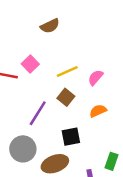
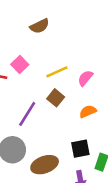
black square: (71, 137) -> (80, 149), moved

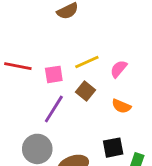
pink square: (20, 64) -> (54, 74), moved, turned 35
orange semicircle: (88, 111) -> (121, 106), turned -133

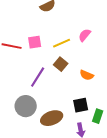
pink semicircle: (119, 69) -> (85, 35), moved
pink square: (54, 74) -> (35, 42), moved

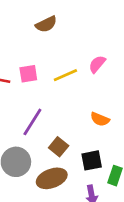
brown square: (61, 64) -> (59, 147), moved

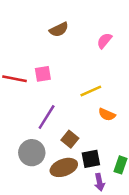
pink semicircle: (97, 64) -> (104, 41), moved
yellow line: (65, 75) -> (91, 91), moved
black square: (92, 160) -> (91, 159), moved

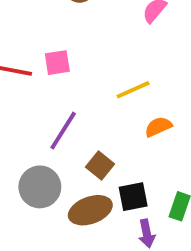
orange semicircle: (107, 115) -> (158, 127), turned 133

